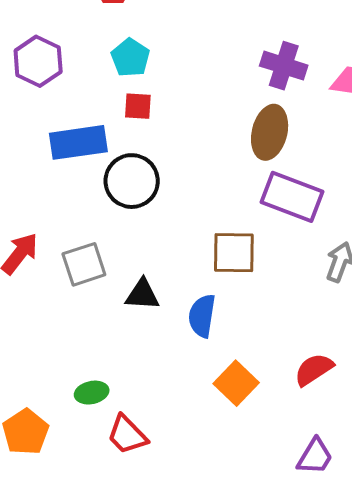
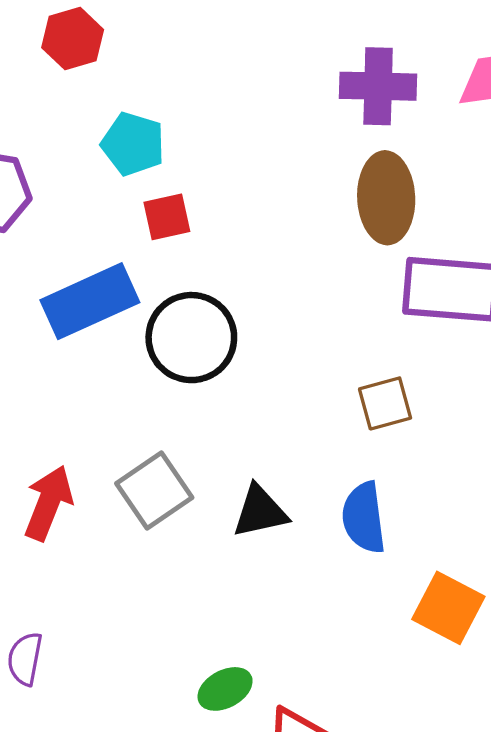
brown square: (234, 253) -> (385, 403), size x0.7

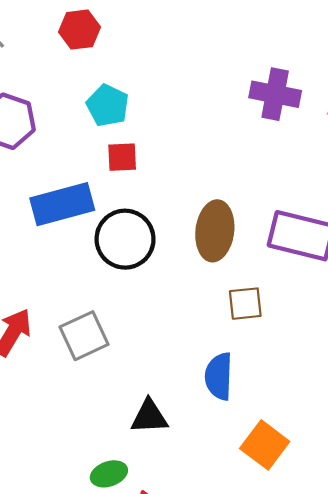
brown ellipse: (386, 198) -> (215, 231), moved
black triangle: (260, 511) -> (149, 417), moved

